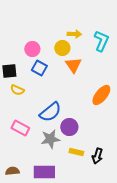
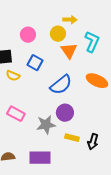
cyan L-shape: (101, 41) -> (92, 42), moved
blue square: (39, 68) -> (35, 63), moved
orange ellipse: (101, 95) -> (97, 81), turned 75
blue semicircle: (50, 112) -> (61, 85), moved

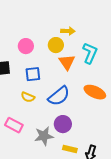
blue square: (35, 63) -> (33, 74), turned -35
yellow semicircle: (13, 76) -> (28, 97), moved

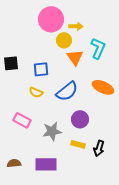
pink circle: (26, 46) -> (51, 19), moved, size x1.6
purple circle: (63, 124) -> (80, 119), moved

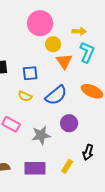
yellow arrow: (76, 26) -> (79, 31), moved
yellow rectangle: (78, 144) -> (67, 166), moved, turned -72

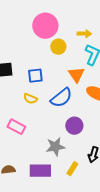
orange triangle: (64, 61) -> (76, 75), moved
gray star: (41, 135) -> (55, 147), moved

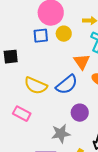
blue square: (35, 76) -> (41, 36), moved
yellow semicircle: (30, 99) -> (36, 86), size x1.6

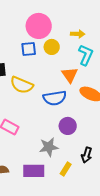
blue semicircle: (67, 85) -> (55, 98), turned 30
yellow semicircle: (36, 86) -> (22, 85), moved

